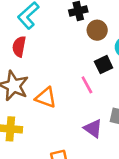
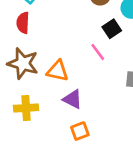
purple triangle: (93, 128) -> (73, 99), moved

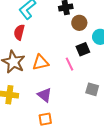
orange triangle: (58, 71) -> (40, 62), moved, turned -36

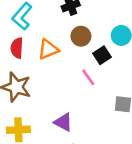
brown circle: (79, 23) -> (81, 36), moved
orange triangle: (40, 62) -> (48, 49), moved

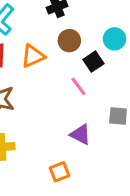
purple triangle: (63, 122) -> (81, 134), moved

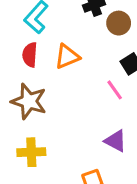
brown circle: (69, 41) -> (119, 23), moved

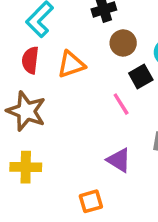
brown circle: (119, 23) -> (123, 43), moved

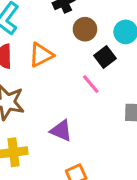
purple triangle: (119, 160) -> (61, 131), moved

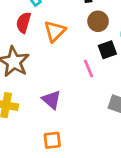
orange triangle: (41, 55) -> (55, 31), turned -35

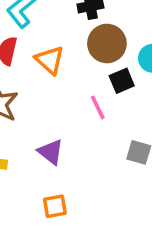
brown circle: (98, 21) -> (107, 44), size x1.4
orange triangle: (55, 31) -> (50, 60), turned -30

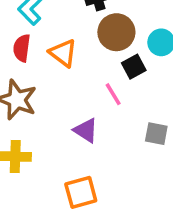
purple triangle: (51, 152) -> (86, 130), moved
orange square: (55, 206) -> (81, 192), size x1.4

